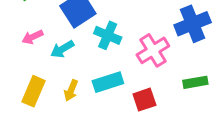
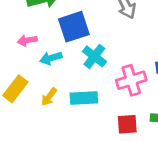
red square: (144, 100) -> (127, 124), moved

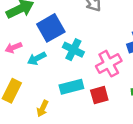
yellow arrow: (49, 97) -> (43, 108), moved
red square: (127, 124) -> (99, 95), moved

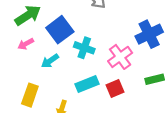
pink arrow: (13, 48) -> (26, 44), moved

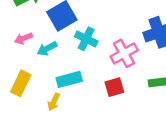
pink arrow: (26, 44) -> (23, 38), moved
cyan rectangle: (87, 84) -> (69, 79), moved

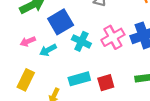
pink cross: (124, 53) -> (113, 37), moved
cyan rectangle: (69, 79) -> (79, 79), moved

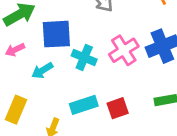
blue square: (61, 22) -> (56, 34), turned 30
pink arrow: (28, 41) -> (15, 50), moved

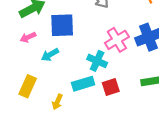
cyan cross: (84, 57) -> (97, 61), moved

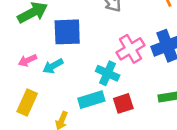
pink arrow: (28, 37) -> (27, 60), moved

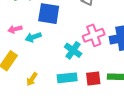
cyan rectangle: (91, 100) -> (67, 78), moved
red square: (123, 103) -> (93, 79), moved

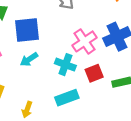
cyan arrow: (33, 37) -> (29, 59), moved
red square: (93, 79) -> (94, 73), moved

